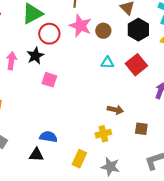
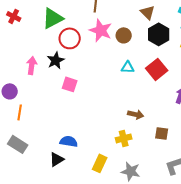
black triangle: (36, 155) -> (57, 159), turned -35

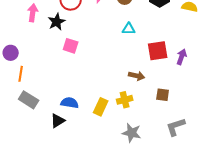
pink arrow: (32, 65) -> (33, 13), moved
red square: (157, 69) -> (158, 51), moved, turned 30
gray rectangle: (18, 144) -> (29, 100), moved
yellow rectangle: (100, 163) -> (101, 107), moved

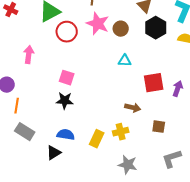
pink arrow: (33, 13) -> (29, 55), moved
black star: (57, 22) -> (65, 101), moved, turned 30

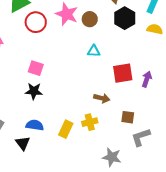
black triangle: (54, 153) -> (23, 143), turned -35
gray L-shape: (172, 159) -> (141, 137), moved
gray star: (128, 165) -> (112, 157), moved

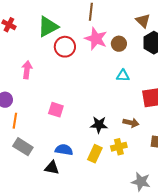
pink square: (36, 68) -> (56, 110), moved
black star: (34, 91) -> (99, 125), moved
black triangle: (23, 143) -> (52, 168), turned -42

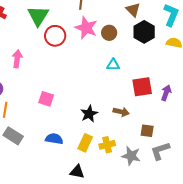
green triangle: (48, 27) -> (38, 16), turned -30
black star: (99, 125) -> (89, 114), turned -30
yellow cross: (119, 147) -> (107, 145), moved
black triangle: (52, 168) -> (77, 172), moved
gray star: (141, 182) -> (131, 156), moved

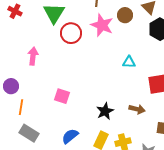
brown circle: (109, 33) -> (125, 15), moved
blue semicircle: (54, 139) -> (70, 136), turned -48

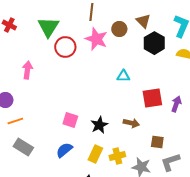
pink square: (62, 96) -> (70, 120), moved
orange line: (21, 107) -> (15, 121), turned 63

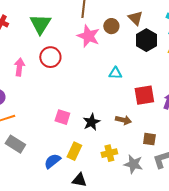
red circle: (65, 47) -> (50, 57), moved
blue semicircle: (64, 150) -> (52, 161), moved
yellow rectangle: (95, 154) -> (74, 151), moved

